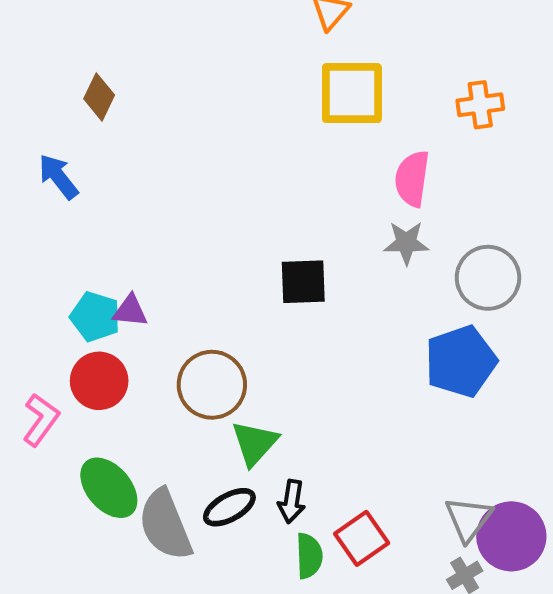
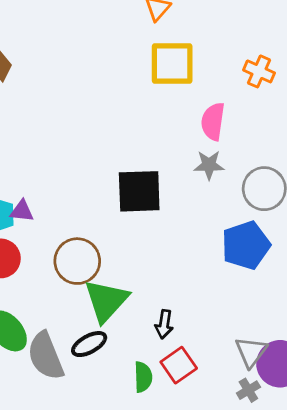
orange cross: (480, 105) -> (259, 71), turned 32
black square: (303, 282) -> (139, 191), size x1.4
green triangle: (255, 443) -> (106, 301), size x1.4
black arrow: (292, 501) -> (164, 324), moved

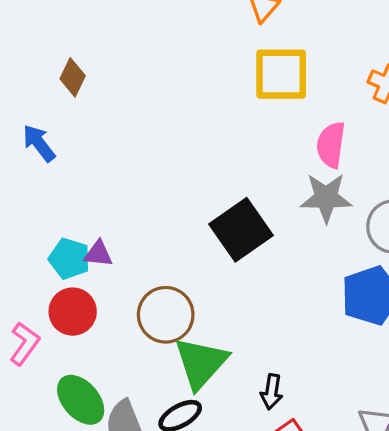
gray star: (209, 165) -> (326, 198), size x1.4
black square: (139, 191) -> (241, 230), turned -33

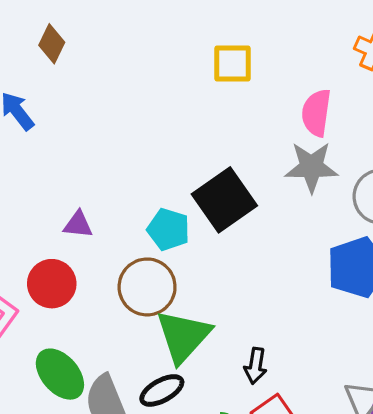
yellow square: (281, 74) -> (233, 63), moved, size x0.7
cyan pentagon: (69, 259) -> (168, 229), moved

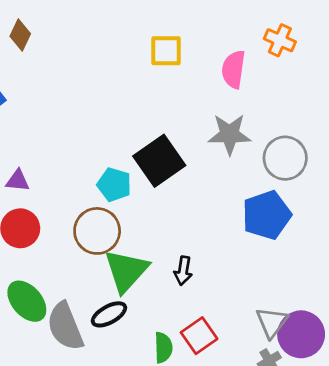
pink semicircle: (316, 113) -> (234, 69), moved
purple triangle: (78, 225) -> (18, 181), moved
black arrow: (256, 366) -> (183, 271), moved

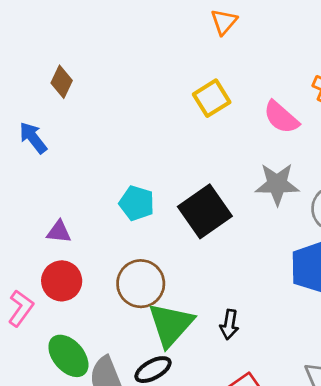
yellow square: (166, 51) -> (212, 98), turned -32
pink semicircle: (234, 69) -> (281, 117), turned -57
cyan pentagon: (114, 185) -> (137, 203), moved

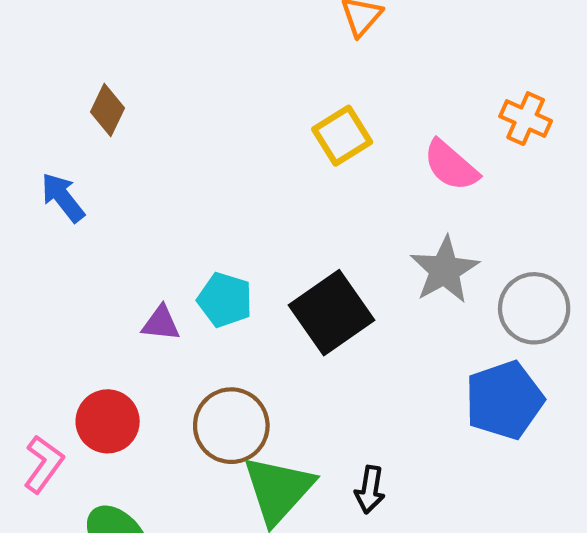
gray star: (277, 184) -> (445, 270), turned -30
purple triangle: (59, 232) -> (161, 323), moved

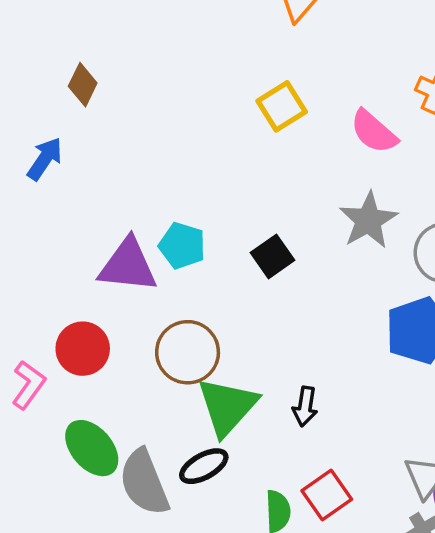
blue arrow: (63, 197) -> (45, 159), turned 72
black square: (332, 313) -> (272, 256), size x0.6
purple triangle: (161, 323) -> (128, 265), size x1.8

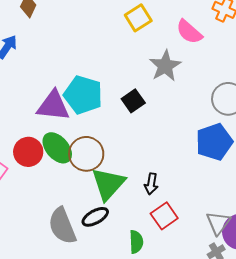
gray star: (368, 220) -> (165, 66), moved
cyan pentagon: (182, 246) -> (83, 95), size x1.5
green ellipse: (92, 448) -> (57, 148), moved
red square: (327, 495) -> (164, 216), moved

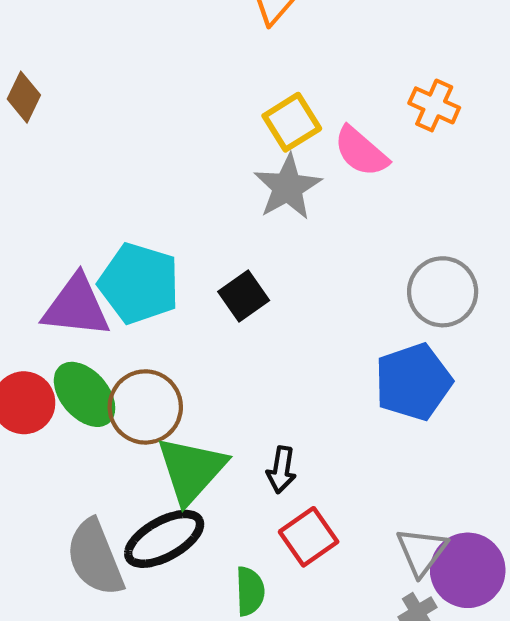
yellow square: (138, 18) -> (292, 122), moved
gray star: (165, 66) -> (288, 187), moved
black ellipse: (95, 217) -> (164, 539), size x1.4

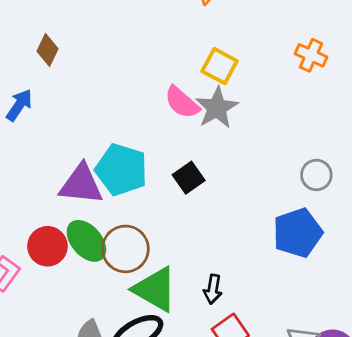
yellow square: (292, 122) -> (220, 66), turned -30
pink semicircle: (361, 152) -> (182, 102), moved
gray circle: (443, 292) -> (316, 175), size x0.7
green triangle: (191, 470) -> (155, 289), turned -42

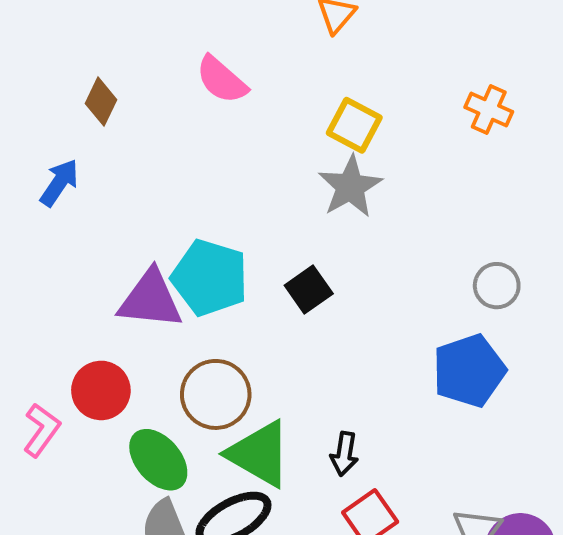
pink semicircle: (182, 102) -> (222, 80), moved
green ellipse: (86, 241) -> (158, 460), moved

